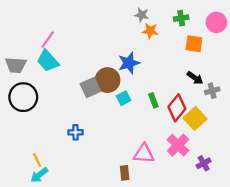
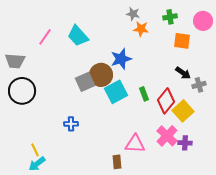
cyan trapezoid: (48, 61) -> (78, 36), moved
cyan square: (124, 98) -> (116, 92), size x1.6
purple cross: (204, 163) -> (185, 143), moved, turned 32

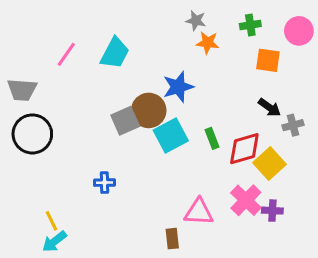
cyan trapezoid: (78, 36) -> (115, 53), turned -110
red diamond: (166, 101) -> (244, 149), turned 35

